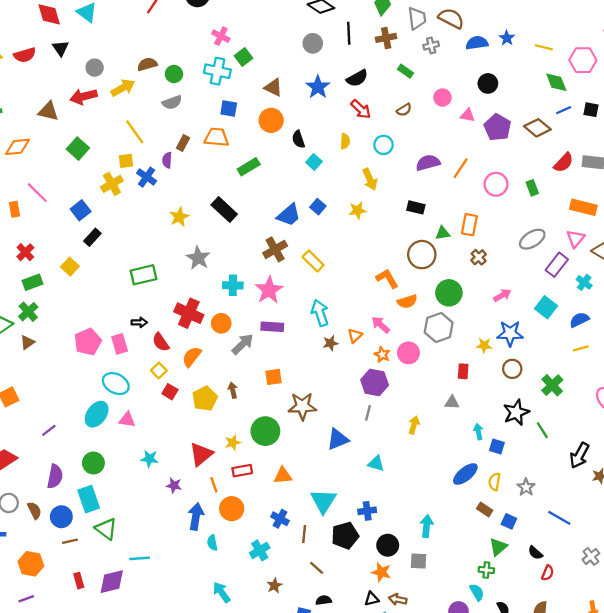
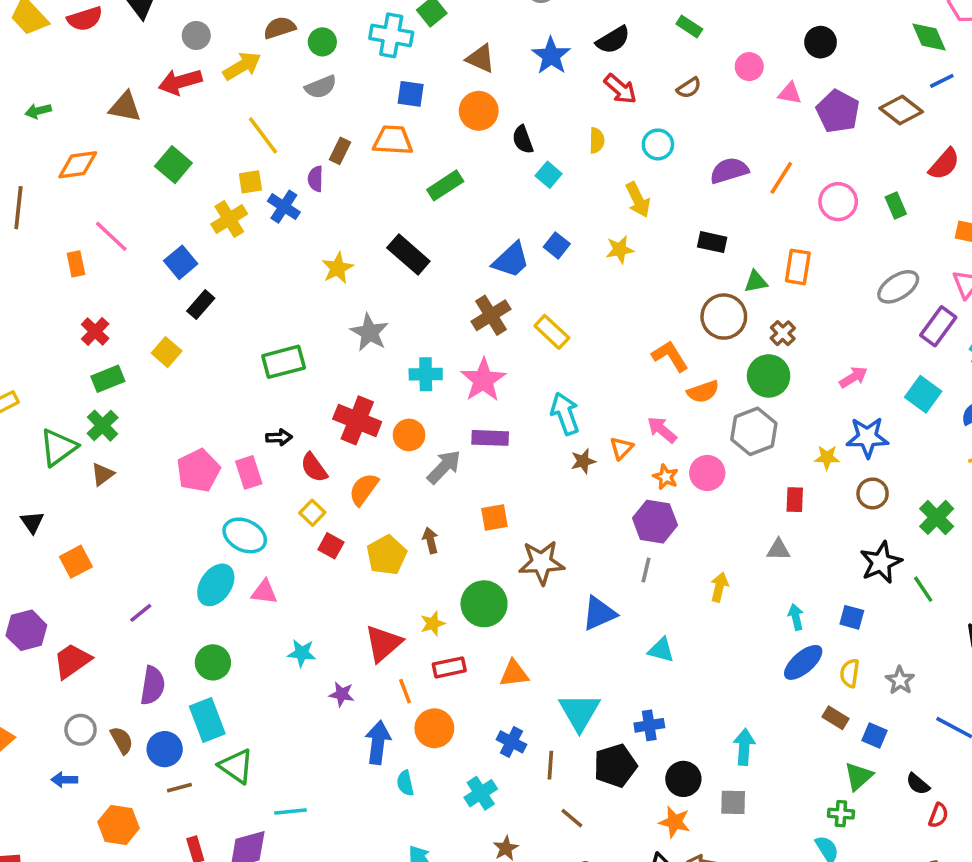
brown cross: (479, 257) -> (783, 333), moved
cyan arrow: (478, 432) -> (796, 617), moved

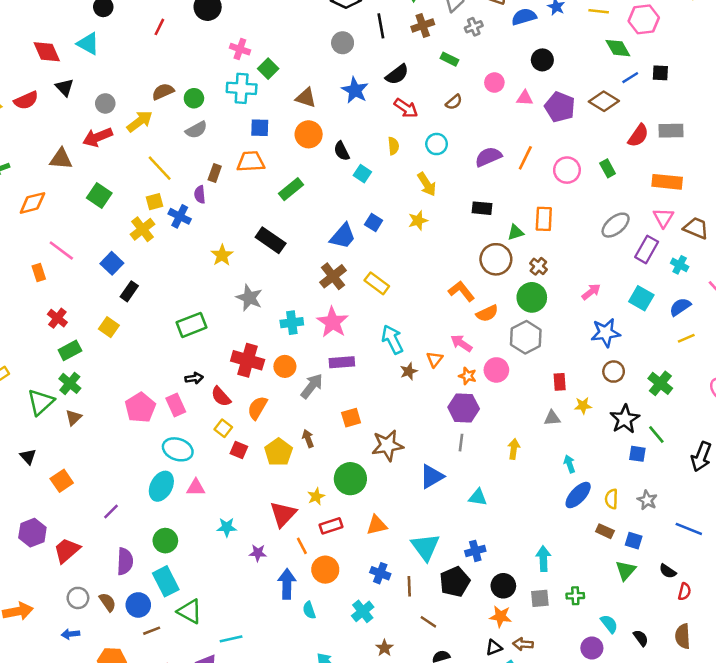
yellow star: (827, 458) -> (583, 406), moved
blue square: (852, 617) -> (637, 454), moved
green cross: (841, 814) -> (575, 596), moved

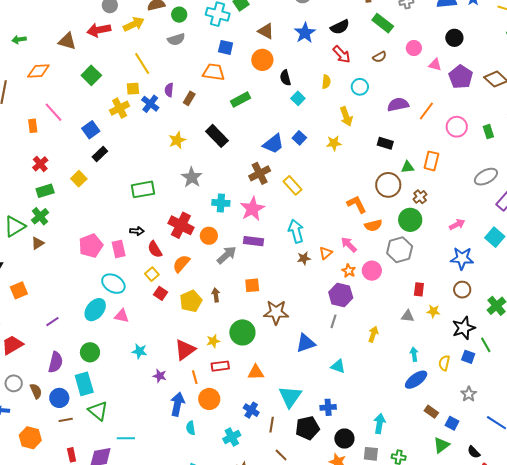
green rectangle: (449, 59) -> (383, 23), size x1.5
brown rectangle: (215, 173) -> (189, 98), moved
yellow semicircle: (611, 499) -> (444, 363), moved

